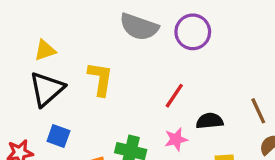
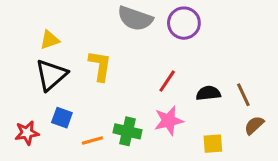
black semicircle: (210, 121) -> (208, 93), moved
pink star: (176, 139) -> (169, 121), size x1.4

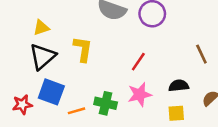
black semicircle: (208, 93) -> (179, 86), moved
brown line: (243, 95) -> (201, 54), moved
blue square: (62, 118) -> (51, 92), size x1.5

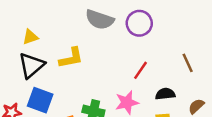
yellow L-shape: (83, 49) -> (71, 58), turned 70
red line: (138, 62) -> (140, 70), moved

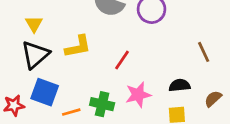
yellow triangle: (30, 37) -> (34, 24), turned -42
red line: (140, 70) -> (122, 60), moved

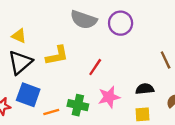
yellow triangle: (34, 24) -> (19, 36), turned -35

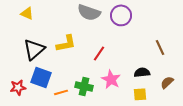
yellow triangle: (19, 36) -> (27, 13), moved
pink star: (109, 97) -> (111, 79), turned -30

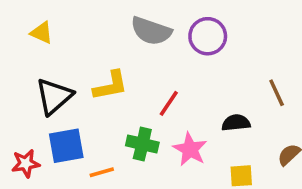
black semicircle: (142, 72) -> (236, 123), moved
blue square: (41, 77) -> (66, 146), turned -30
green cross: (84, 86) -> (142, 144), moved

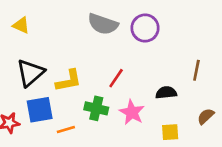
yellow L-shape: (111, 86) -> (69, 81), moved
brown line: (277, 93) -> (196, 70), turned 36

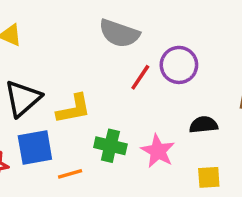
purple circle: (145, 28) -> (179, 65), moved
red line: (116, 78) -> (140, 77), moved

